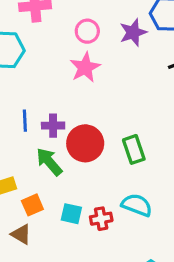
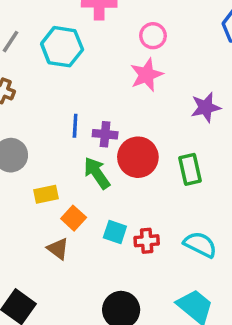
purple star: (133, 32) -> (206, 107), moved
orange square: (32, 205) -> (74, 218), turned -30
cyan semicircle: (137, 205) -> (200, 244), moved

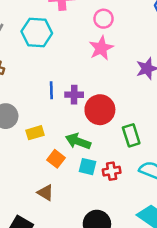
green rectangle: (190, 169) -> (131, 135), moved
green arrow: (97, 173) -> (78, 141), moved, turned -30
yellow rectangle: (46, 194) -> (35, 133), moved
brown triangle: (58, 249) -> (45, 193), moved

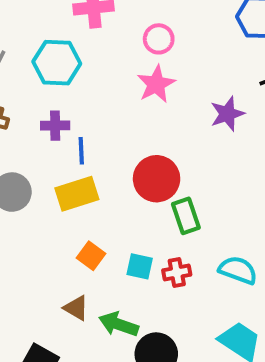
purple cross: (74, 95) -> (55, 126), moved
yellow rectangle: (35, 133) -> (77, 194), moved, size x1.5
green rectangle: (131, 135) -> (186, 216), moved
green arrow: (78, 141) -> (119, 324), moved

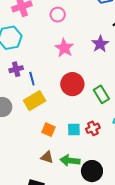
pink star: (156, 84) -> (64, 48), moved
green rectangle: (186, 216) -> (101, 94), moved

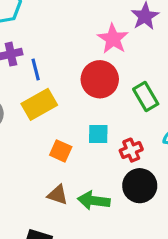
pink star: (64, 48) -> (113, 39), moved
cyan square: (74, 129) -> (98, 134), moved
black circle: (92, 171) -> (140, 186), moved

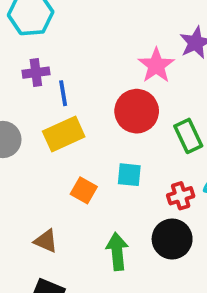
red cross: (131, 150) -> (181, 196), moved
brown triangle: (58, 195) -> (46, 241), moved
green arrow: (94, 201) -> (117, 252), turned 72

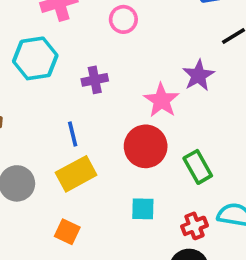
purple cross: (36, 73) -> (95, 80), moved
orange square: (84, 190) -> (67, 232), moved

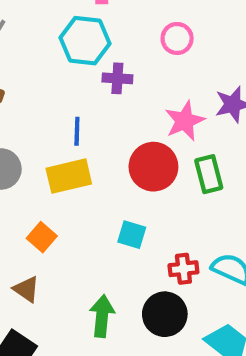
pink circle: (123, 19) -> (177, 38), moved
cyan hexagon: (35, 58) -> (85, 41), moved
green rectangle: (198, 167) -> (209, 174), moved

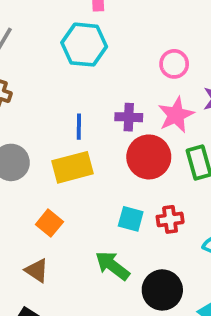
pink circle: (177, 38) -> (174, 64), moved
purple cross: (117, 78) -> (129, 117), moved
red cross: (183, 269) -> (170, 219), moved
green arrow: (102, 316) -> (112, 266), moved, turned -57

